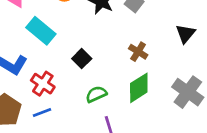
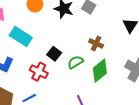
red cross: (43, 84) -> (39, 72), moved
green semicircle: (96, 94) -> (75, 62), moved

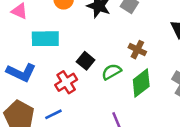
cyan rectangle: (21, 37) -> (45, 39), turned -35
red cross: (39, 72) -> (66, 82), turned 30

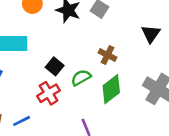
red cross: (66, 82) -> (49, 93), moved

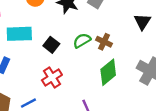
black square: (55, 66) -> (51, 45), moved
green semicircle: (81, 78) -> (82, 41), moved

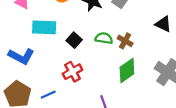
black triangle: (142, 22) -> (163, 24), turned -42
green semicircle: (82, 41) -> (104, 38), turned 36

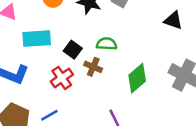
brown cross: (125, 41) -> (93, 67), moved
red cross: (73, 72) -> (62, 78), moved

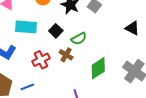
green semicircle: (107, 44) -> (79, 39), turned 140
black square: (73, 50) -> (56, 31), moved

